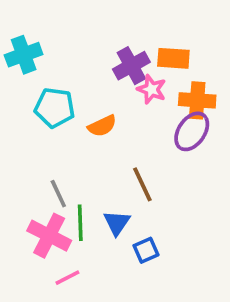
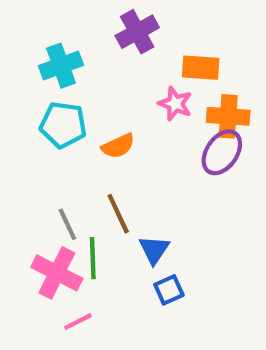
cyan cross: (24, 55) -> (61, 66), moved
purple cross: (131, 66) -> (137, 32), moved
brown line: (142, 184) -> (118, 214), moved
blue triangle: (117, 223) -> (154, 250), moved

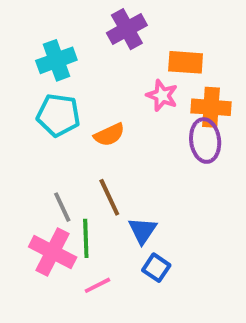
purple ellipse: (222, 152) -> (205, 141), turned -42
blue square: (169, 290) -> (156, 268), turned -32
pink line: (78, 322) -> (98, 285), moved

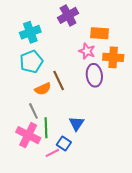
cyan pentagon: (58, 115) -> (31, 62), turned -30
orange semicircle: (109, 135) -> (43, 89), moved
purple ellipse: (205, 141) -> (94, 75), moved
brown line: (109, 197) -> (59, 80), moved
blue square: (156, 268) -> (64, 143), moved

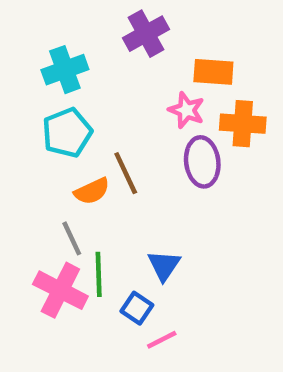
pink line: (52, 153) -> (162, 340), moved

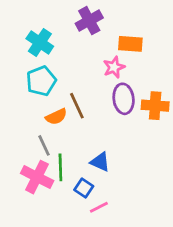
cyan cross: (65, 70) -> (40, 43), turned -36
pink star: (186, 110) -> (114, 67), turned 30
orange cross: (243, 124) -> (155, 106), moved
blue triangle: (164, 265) -> (100, 162), turned -40

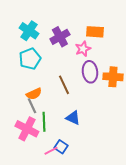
purple cross: (89, 21) -> (60, 37), moved
brown line: (77, 106) -> (64, 85), moved
orange semicircle: (56, 117) -> (34, 94), moved
blue square: (84, 188) -> (61, 147), moved
pink line: (99, 207) -> (51, 151), moved

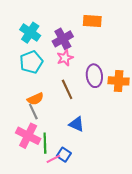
orange rectangle: (95, 32) -> (92, 21), moved
pink star: (83, 49) -> (65, 58), moved
green line: (44, 122) -> (45, 143), moved

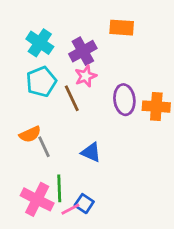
brown line: (67, 89) -> (72, 98), moved
orange semicircle: (35, 99) -> (30, 134), moved
blue triangle: (77, 124) -> (91, 152), moved
pink cross: (28, 136) -> (37, 199), moved

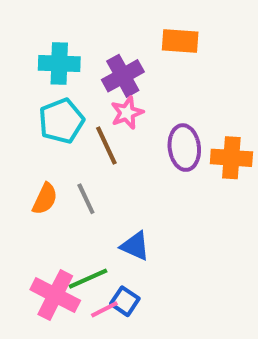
cyan cross: (40, 43) -> (59, 64), turned -32
orange semicircle: (30, 134) -> (45, 199), turned -40
gray line: (44, 147) -> (86, 199), moved
blue triangle: (91, 152) -> (135, 246), moved
green line: (59, 188) -> (88, 279), turned 68

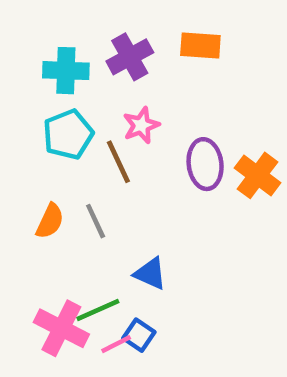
purple cross: (123, 76) -> (130, 57), moved
orange cross: (231, 158) -> (257, 175), turned 33

